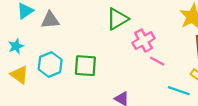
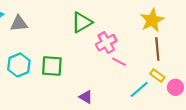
cyan line: (179, 91) -> (139, 89), turned -60

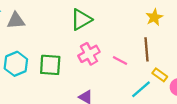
yellow star: (152, 20) -> (154, 17), size x0.7
pink cross: (106, 43) -> (89, 54), moved
brown line: (157, 49) -> (146, 49), moved

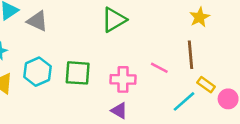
gray triangle: (16, 21) -> (37, 21), turned 30
pink cross: (89, 54) -> (123, 79), moved, turned 30

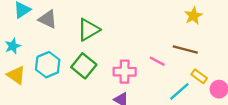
green triangle: (114, 20) -> (88, 30), moved
brown line: (190, 55) -> (185, 50), turned -70
green square: (78, 73) -> (84, 66), turned 35

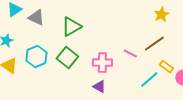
brown line: (185, 50) -> (154, 44), turned -50

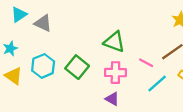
green triangle: (71, 27) -> (114, 42), moved, turned 50
cyan line: (149, 80) -> (157, 84), moved

